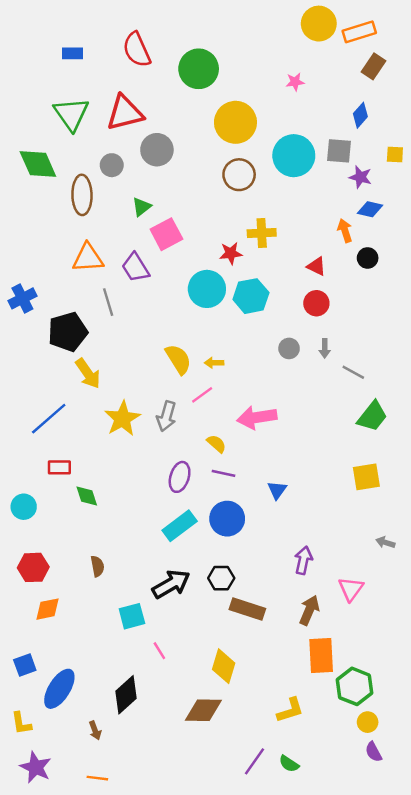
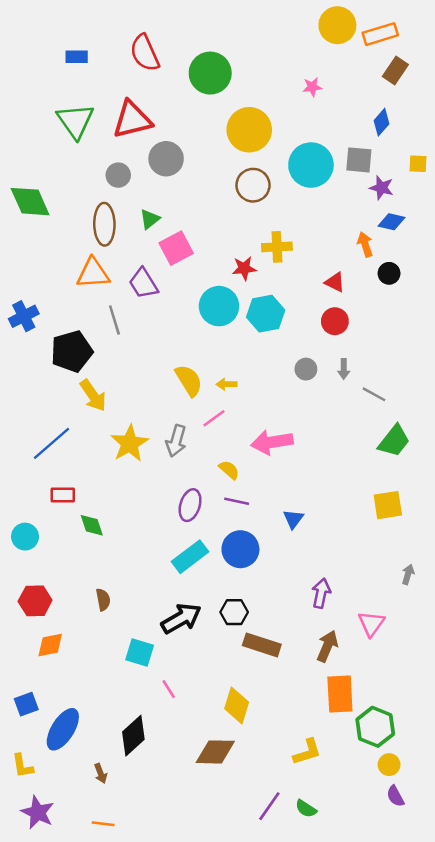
green diamond: (38, 164) -> (30, 202), moved
brown ellipse: (82, 195) -> (104, 224), moved
gray arrow: (385, 542) -> (408, 574), turned 90
cyan square: (132, 616) -> (140, 652), turned 32

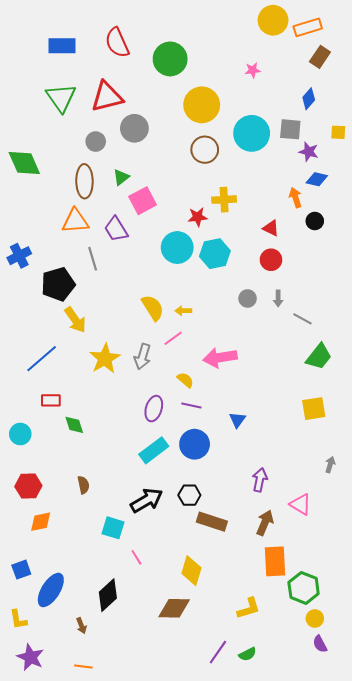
blue rectangle: (77, 57) -> (62, 46), size x1.5
pink triangle: (371, 624) -> (301, 504), turned -35
green semicircle: (306, 809) -> (248, 654), turned -60

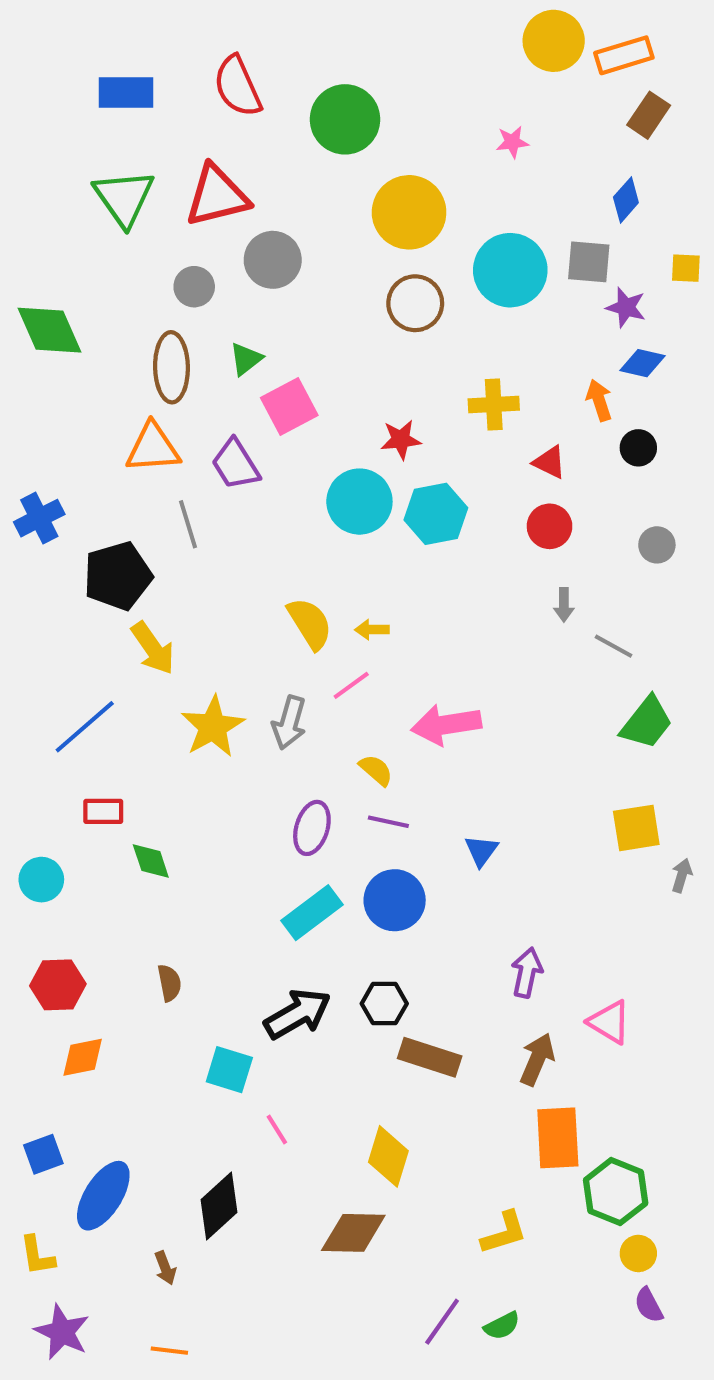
yellow cross: (224, 200) -> (494, 404), moved
gray circle: (248, 298) -> (657, 545), moved
gray arrow: (330, 465) -> (682, 875), moved

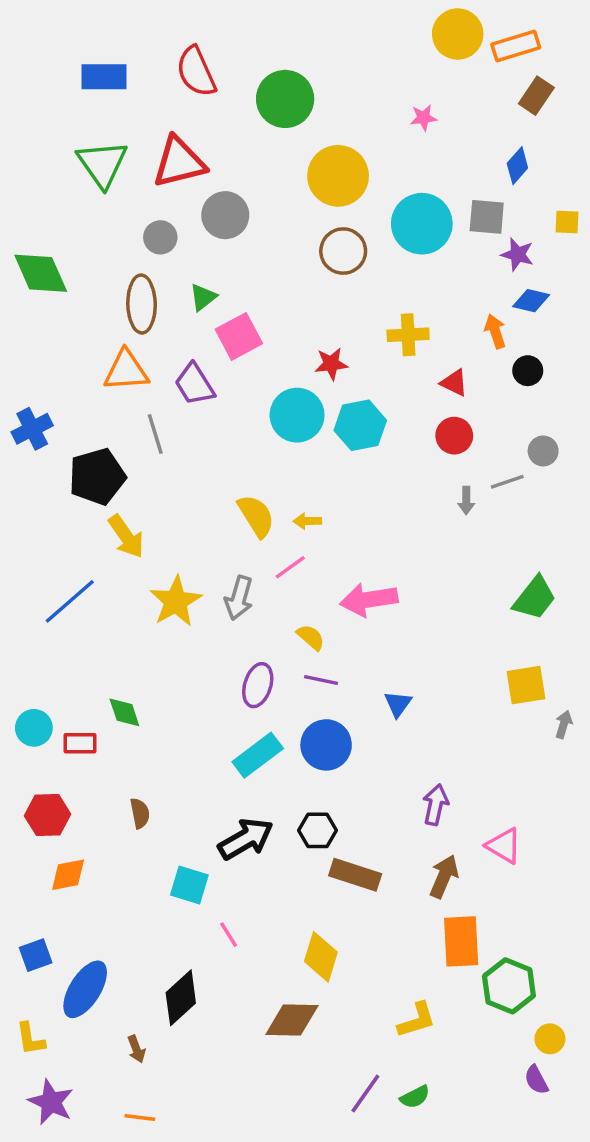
gray line: (614, 646) -> (507, 482), moved, turned -48
red rectangle: (103, 811) -> (80, 743), moved
yellow circle: (638, 1253) -> (550, 1039), moved

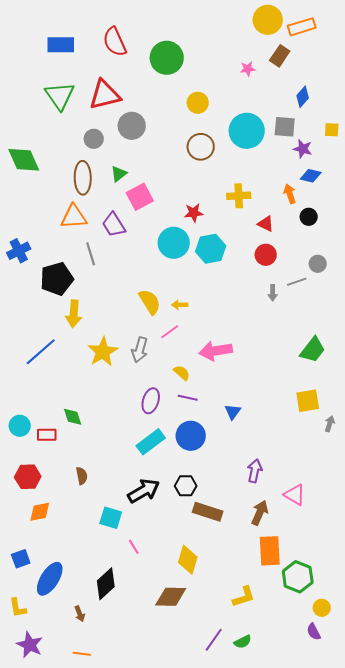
brown rectangle: (536, 96) -> (280, 56), moved
yellow circle: (338, 176) -> (198, 103), size x0.6
yellow arrow: (126, 536) -> (74, 314), turned 40

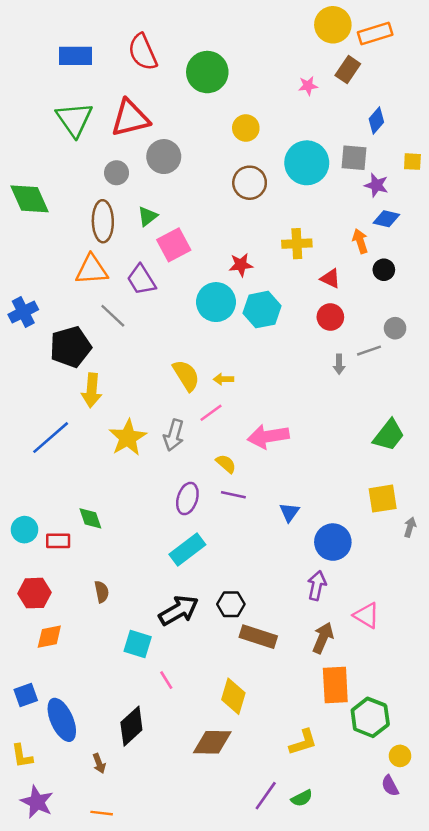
gray line: (91, 254) -> (113, 316), turned -30
blue circle: (191, 436) -> (333, 542), moved
blue ellipse: (50, 579) -> (62, 720), turned -56

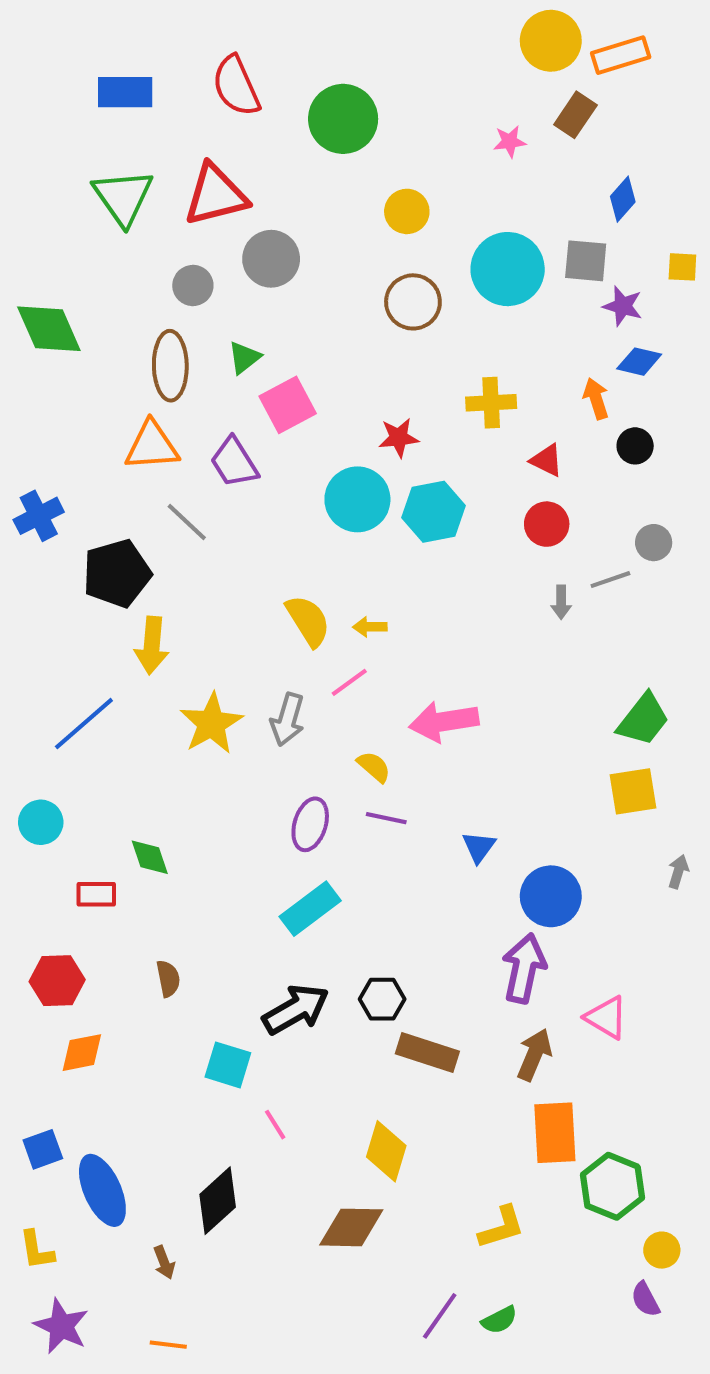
yellow square: (383, 499) -> (633, 791), moved
cyan circle: (24, 530) -> (41, 822), moved
purple arrow: (317, 586) -> (524, 968), size x1.4

